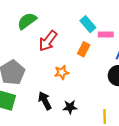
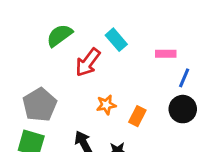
cyan rectangle: (88, 24) -> (116, 40), moved
orange rectangle: (84, 49) -> (137, 116), moved

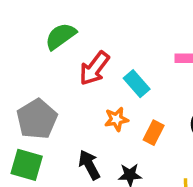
cyan rectangle: (116, 40) -> (137, 84), moved

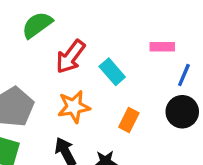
orange star: (116, 119) -> (74, 107), moved, size x1.4

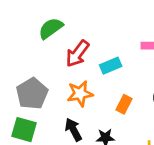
cyan rectangle: (112, 72) -> (111, 66), turned -72

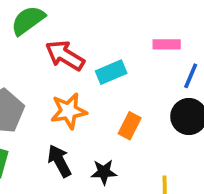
red arrow: (77, 54) -> (65, 55), turned 84

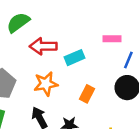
red arrow: (65, 55) -> (43, 46), turned -32

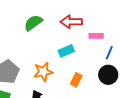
green semicircle: (18, 22) -> (33, 23), moved
red arrow: (43, 46) -> (71, 22), moved

